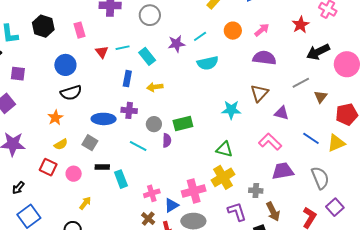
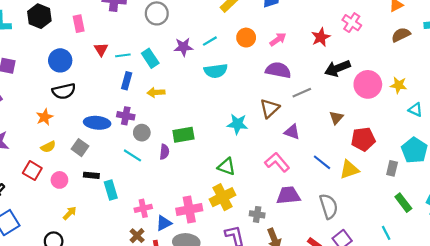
cyan line: (123, 48) -> (123, 55), moved
gray line: (301, 83) -> (302, 93), moved
gray circle: (154, 124) -> (142, 133), moved

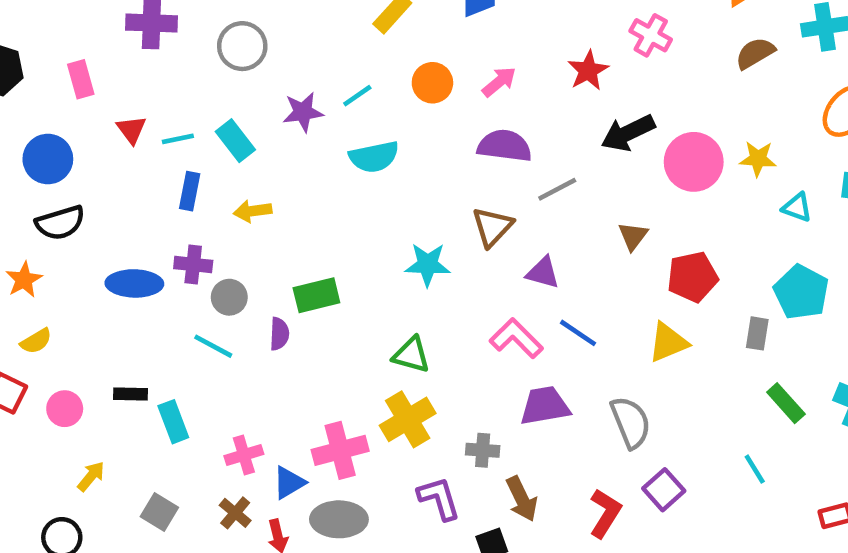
gray square: (80, 148) -> (159, 512), moved
blue line: (322, 162) -> (578, 333), moved

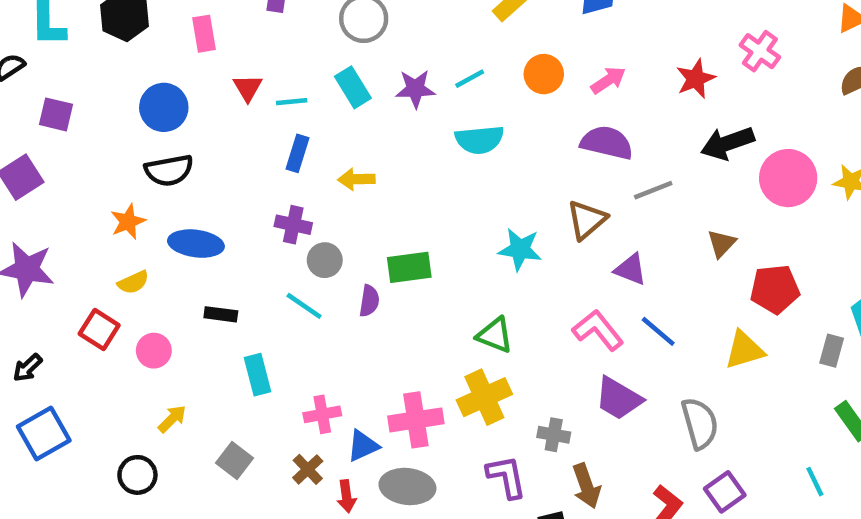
cyan rectangle: (235, 141) -> (353, 87), moved
blue ellipse: (134, 283) -> (196, 244), moved
black rectangle: (131, 394) -> (221, 314), moved
purple trapezoid: (545, 406) -> (618, 398), turned -146

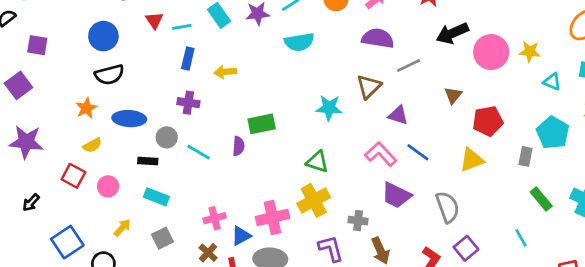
gray circle: (325, 260) -> (167, 137), moved
cyan rectangle: (258, 375) -> (156, 197), moved, turned -50
blue square: (44, 434) -> (67, 242), moved
gray square: (235, 461) -> (162, 238), moved, turned 30

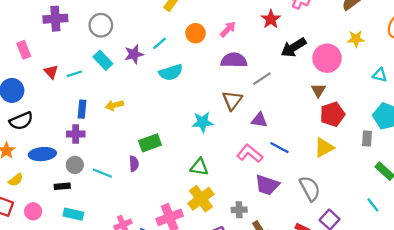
yellow star: (530, 52) -> (356, 39), moved
blue rectangle: (188, 59) -> (82, 109), moved
brown triangle: (453, 95) -> (318, 90), moved
purple cross: (188, 103) -> (76, 134), moved

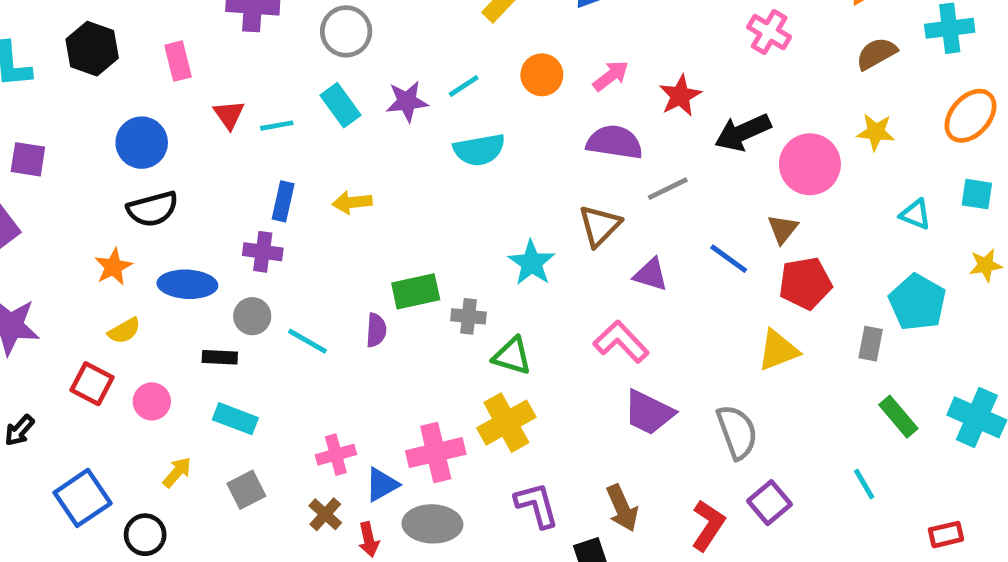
red star: (271, 19) -> (680, 96), moved
cyan star: (203, 122) -> (532, 263), turned 30
blue line: (280, 148) -> (729, 259), moved
gray cross: (239, 210) -> (468, 316), moved

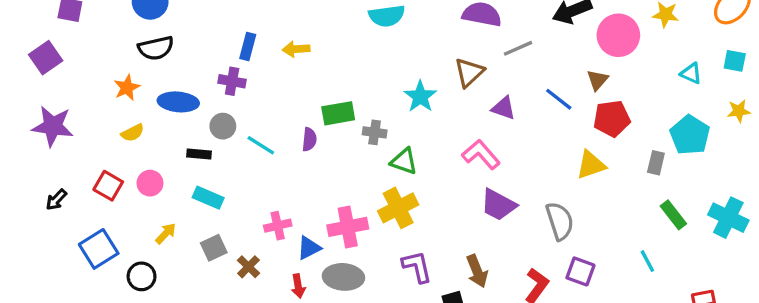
red square: (92, 384) -> (108, 186), moved
purple square: (769, 503) -> (580, 271), turned -32
brown cross: (325, 514) -> (249, 267), moved

